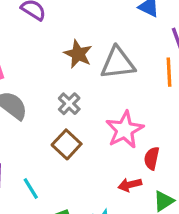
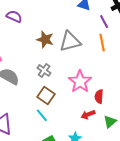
cyan line: (31, 189) -> (42, 115), moved

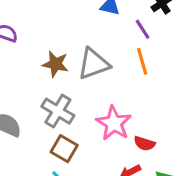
gray cross: (44, 70) -> (58, 111), size x1.5
red semicircle: (99, 97) -> (144, 143), turned -72

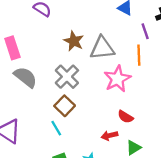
pink star: (114, 123) -> (117, 79), moved

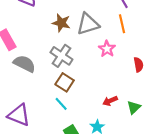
pink star: (117, 79) -> (107, 49), size x0.7
red semicircle: (125, 117) -> (138, 65), moved, turned -120

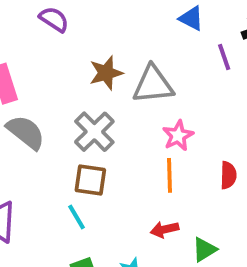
brown star: (61, 23) -> (106, 73), turned 30
orange line: (122, 24) -> (169, 175), moved
brown square: (65, 82) -> (90, 180), turned -36

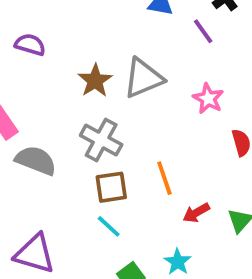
pink star: (178, 136) -> (208, 99), moved
orange line: (169, 175) -> (164, 178), moved

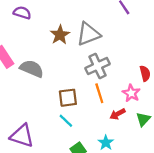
pink star: (208, 99) -> (131, 93), moved
gray cross: (101, 140) -> (98, 66), moved, turned 35
gray semicircle: (36, 160) -> (32, 69), moved

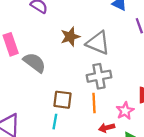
gray triangle: (88, 34) -> (98, 43), turned 30
cyan line: (66, 121) -> (55, 122), turned 42

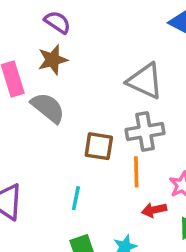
brown star: (70, 37) -> (53, 60), moved
brown square: (62, 100) -> (99, 146), moved

